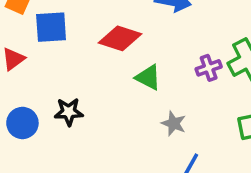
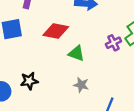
gray star: (174, 123) -> (81, 85), moved

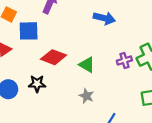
red diamond: (56, 31) -> (53, 57), moved

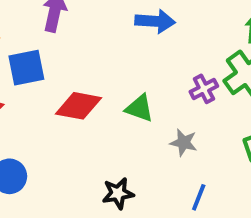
black star: (37, 84) -> (118, 193), moved
gray star: (87, 96) -> (184, 143), moved

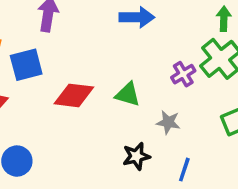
black star: (118, 193) -> (136, 156), moved

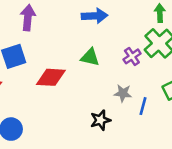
green triangle: (128, 94) -> (90, 57), moved
blue line: (184, 170) -> (143, 106), moved

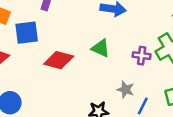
purple cross: (132, 56) -> (142, 56), turned 30

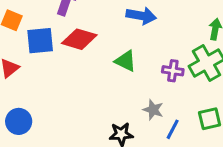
red diamond: (59, 60) -> (79, 39), moved

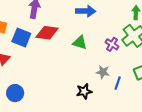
blue square: (40, 41) -> (21, 37), turned 36
purple cross: (173, 71) -> (112, 44), turned 32

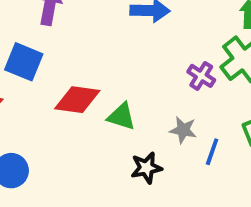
red diamond: (47, 33) -> (77, 100), moved
green triangle: (80, 43) -> (121, 116), moved

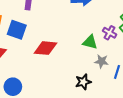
green triangle: (121, 116) -> (90, 42), moved

